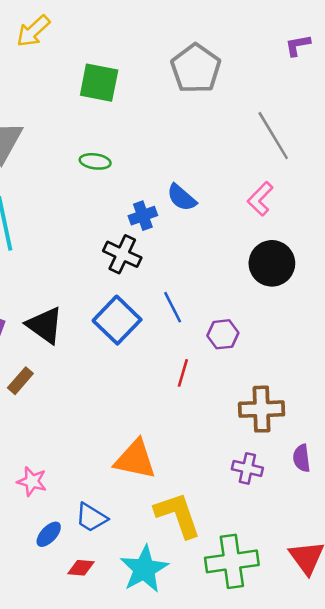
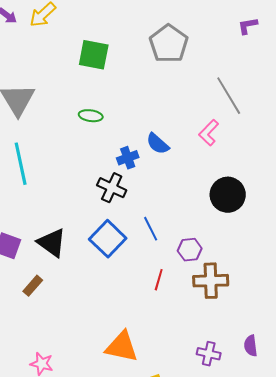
pink L-shape: (260, 199) -> (209, 133), moved
brown cross: (262, 409) -> (211, 281), moved

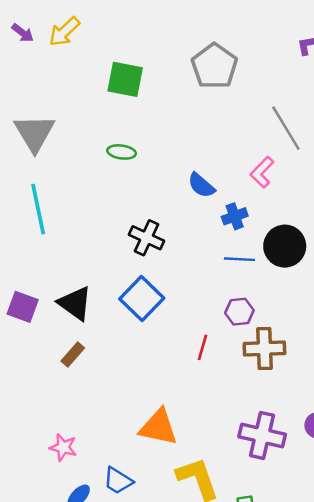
blue cross: (128, 158) -> (235, 216), moved
blue line: (151, 229) -> (239, 259), moved, turned -60
brown rectangle: (33, 286) -> (73, 354), moved
purple cross: (209, 354) -> (262, 435), size x1.6

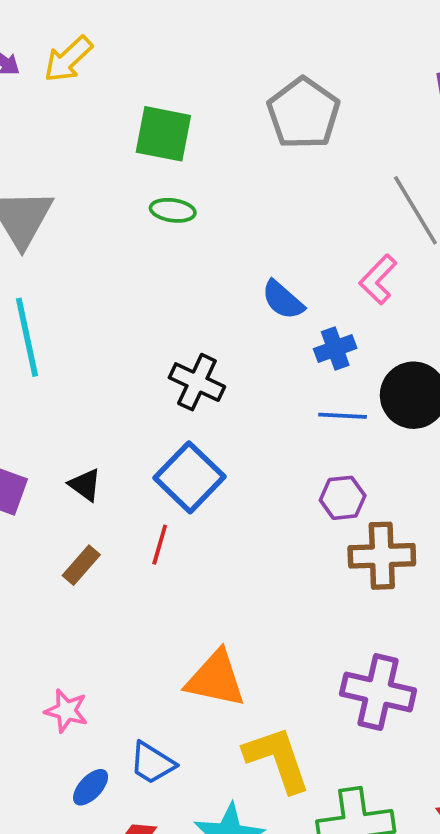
green ellipse: (122, 152) -> (173, 210), moved
black triangle: (75, 303) -> (85, 485), size x0.6
red line: (203, 347) -> (160, 545), moved

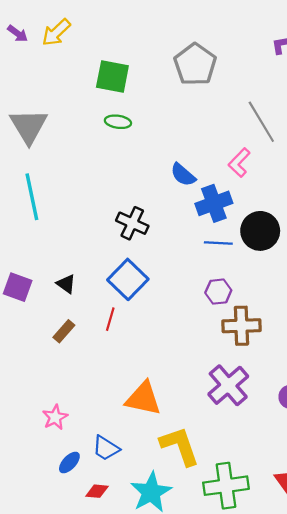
blue cross: (335, 348) -> (214, 203), size x1.5
purple cross: (378, 692) -> (228, 385), moved, turned 36
pink star: (66, 711) -> (55, 417), turned 30

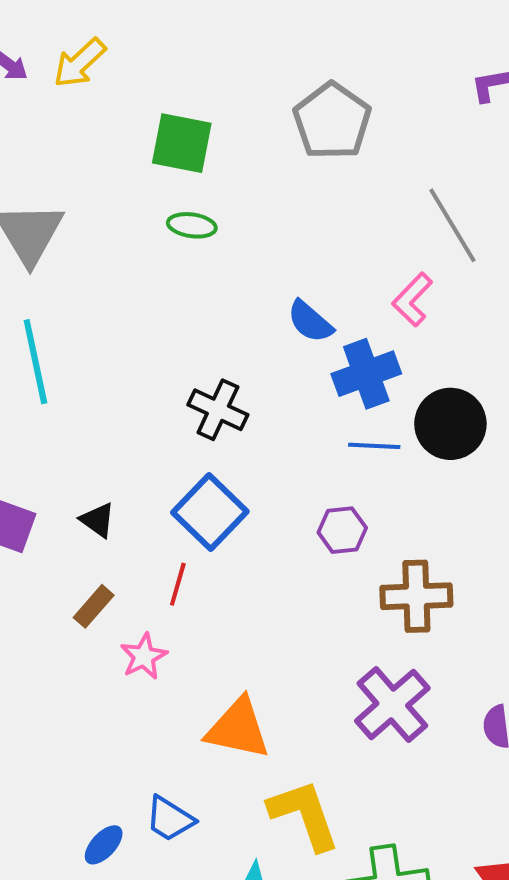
purple hexagon: (218, 292) -> (342, 530), moved
pink star: (55, 417) -> (144, 656), moved

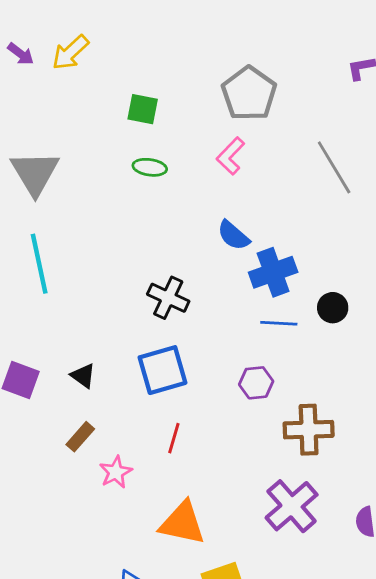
green square: (182, 143) -> (143, 109), size x0.7
pink L-shape: (412, 300) -> (231, 156), moved
black circle: (450, 424) -> (333, 308), size x0.6
blue square: (210, 512) -> (163, 370), turned 30
red line: (178, 584) -> (174, 438), moved

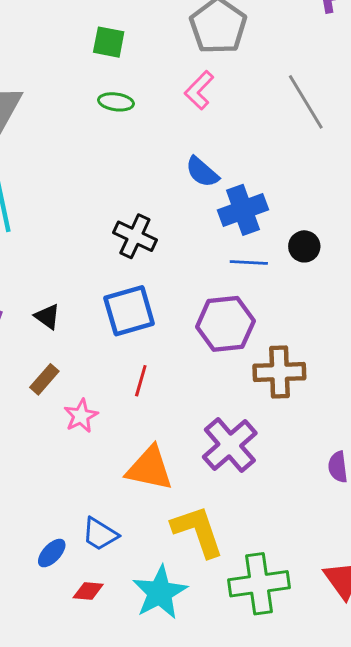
purple hexagon: (256, 383) -> (225, 324), size x1.6
purple cross: (292, 506) -> (230, 445), moved

